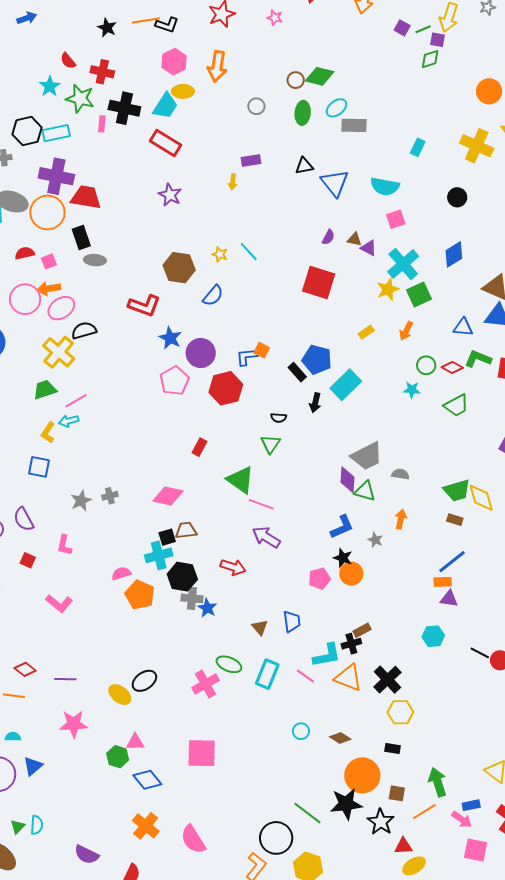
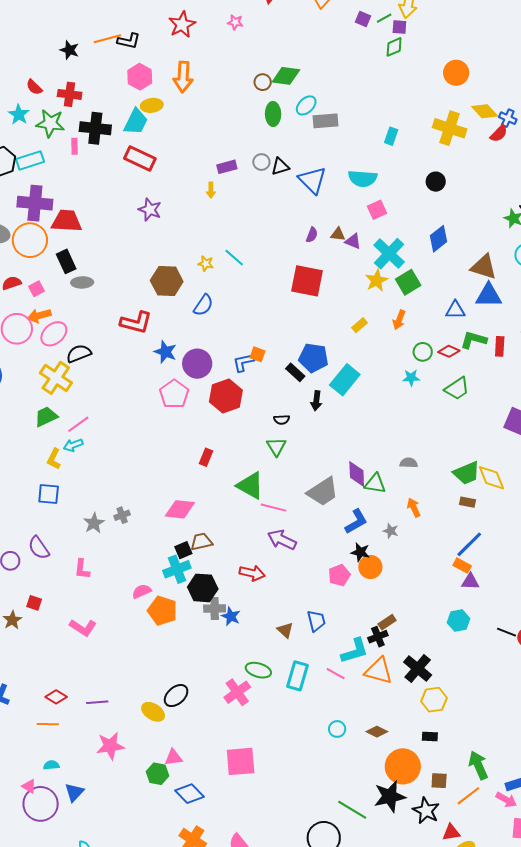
gray circle: (256, 106) -> (261, 162), moved
gray trapezoid: (367, 456) -> (323, 492), moved
orange arrow: (401, 519) -> (414, 508), turned -30
red square: (28, 560) -> (34, 603), moved
orange rectangle: (443, 582) -> (462, 566), turned 36

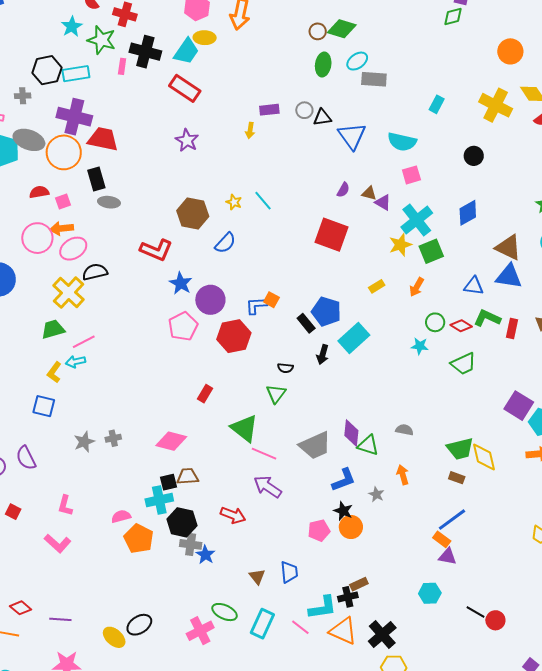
pink L-shape: (82, 569) -> (65, 506), moved

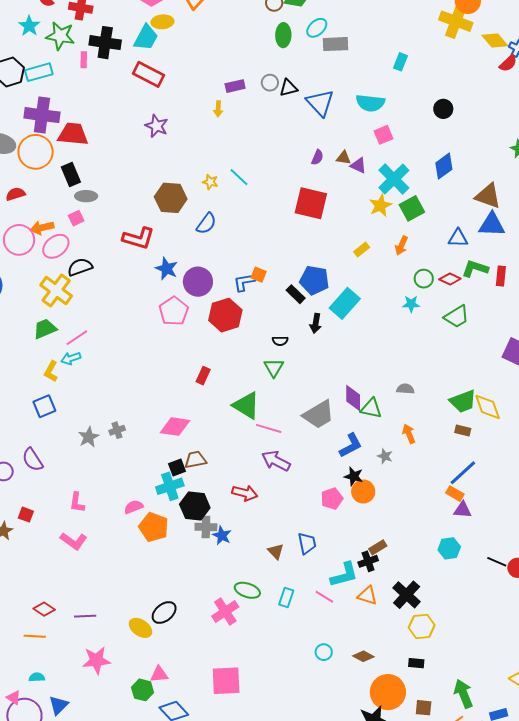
yellow cross: (496, 105) -> (456, 21), moved
pink square: (63, 201) -> (76, 218), moved
blue square: (44, 406) -> (44, 406), turned -30
cyan rectangle: (262, 624) -> (286, 598), size x0.7
orange triangle: (343, 631) -> (367, 596), size x0.7

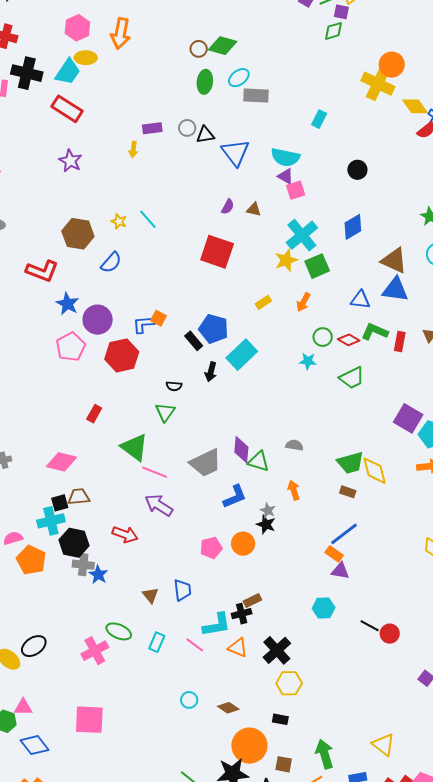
purple triangle: (358, 165) -> (286, 176), moved
black star: (354, 476) -> (266, 524), moved

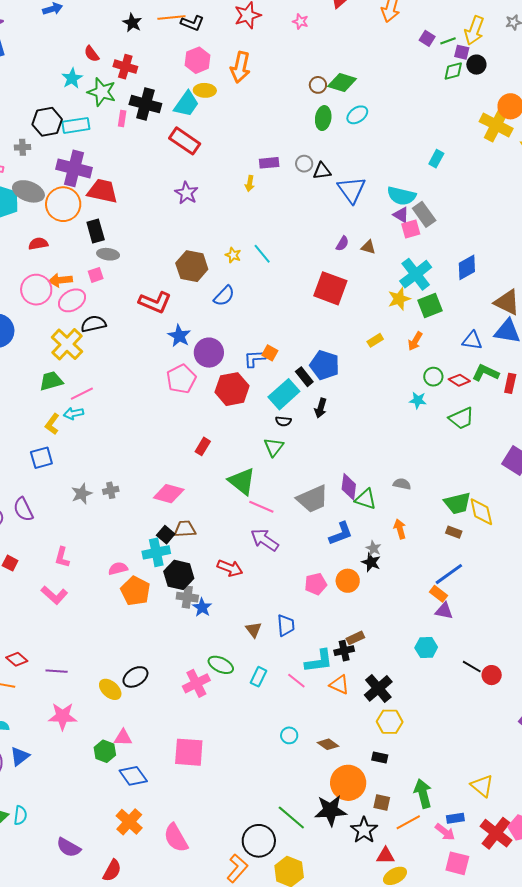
gray rectangle: (256, 95) -> (424, 214), moved, turned 50
black circle: (357, 170) -> (476, 65), moved
cyan rectangle: (242, 355) -> (284, 394), moved
black square: (60, 503) -> (166, 535), turned -36

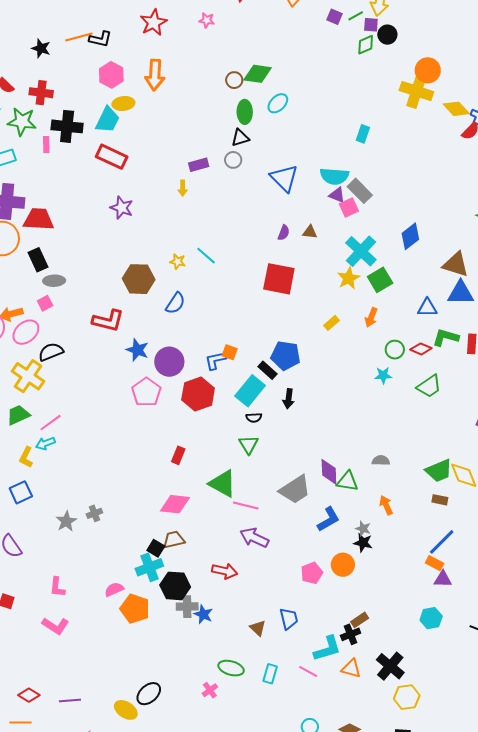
black triangle: (322, 171) -> (240, 138), moved
pink diamond: (169, 494) -> (175, 504), moved
pink cross: (196, 683) -> (210, 690), size x0.6

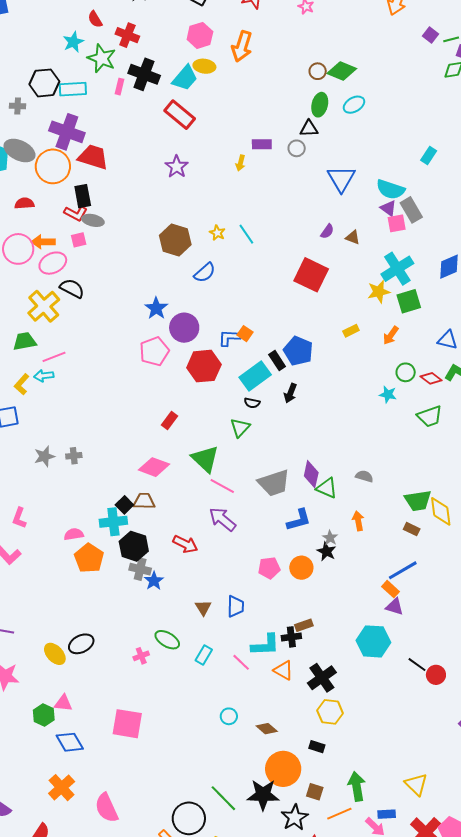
red L-shape: (108, 321) -> (76, 213), moved, size x0.7
black semicircle: (51, 352) -> (72, 288), turned 35
cyan hexagon: (431, 618) -> (373, 641), size x1.5

